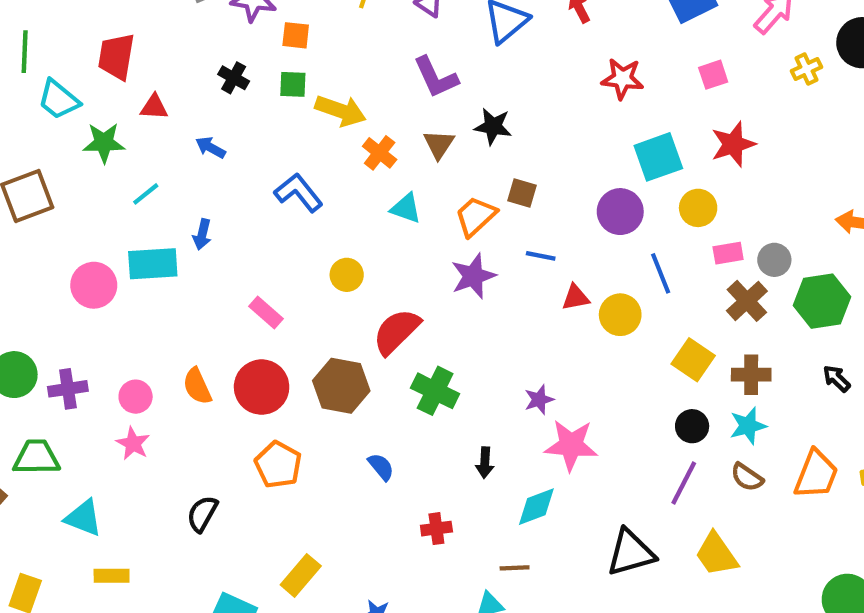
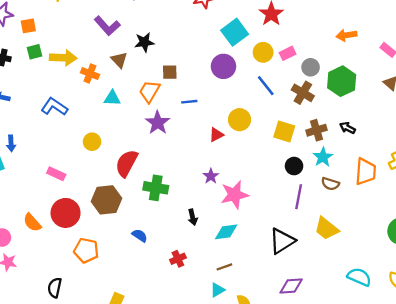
pink rectangle: (728, 253) -> (288, 53), moved
blue line: (661, 273) -> (266, 86), moved
red triangle: (575, 297) -> (216, 135), moved
black arrow: (837, 379) -> (347, 128), moved
cyan diamond: (536, 507) -> (226, 232), turned 30

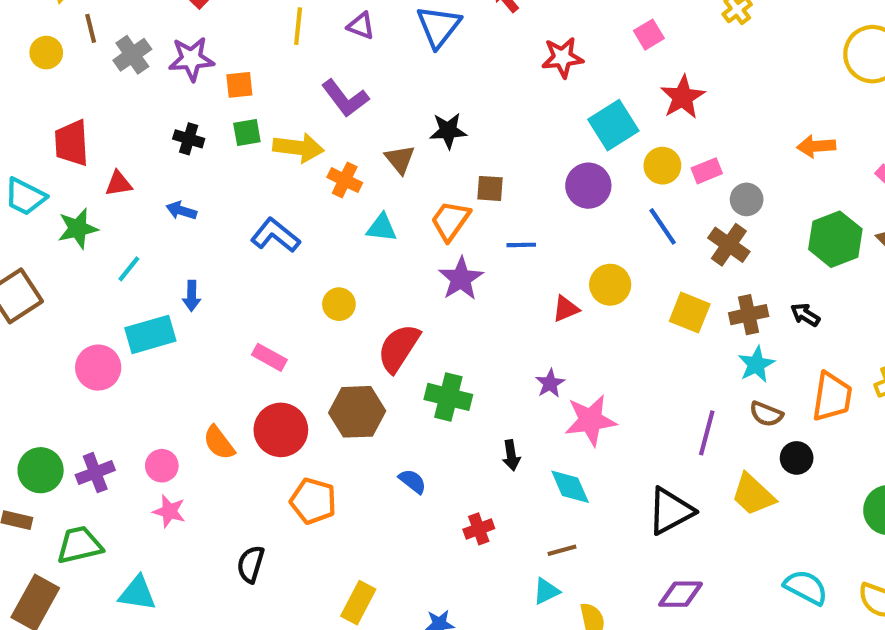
purple L-shape: (107, 26) -> (345, 98), moved
green hexagon: (342, 81) -> (835, 239), moved
black circle: (294, 166) -> (797, 458), moved
cyan diamond: (226, 232) -> (570, 487), turned 70

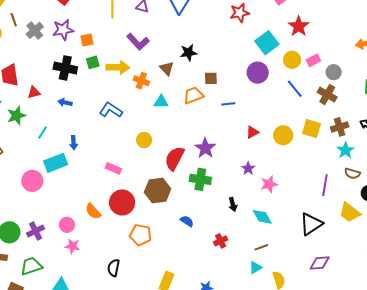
black cross: (189, 139) -> (65, 68), size x1.6
orange trapezoid: (450, 221) -> (194, 95), turned 40
purple star: (461, 279) -> (205, 148), moved
yellow circle: (610, 285) -> (283, 135), moved
pink star: (590, 420) -> (269, 184), size x0.7

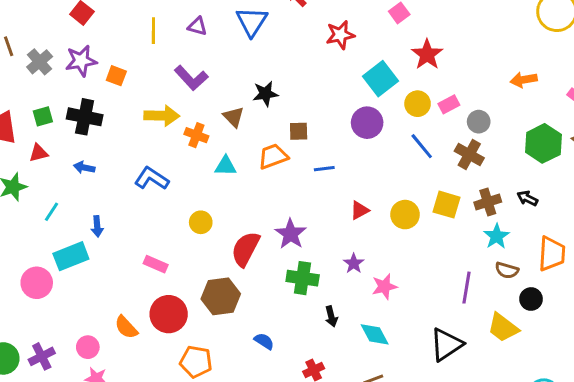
orange square: (87, 40) -> (116, 76), turned 32
green square: (93, 62) -> (43, 116), moved
green cross: (200, 179) -> (303, 278), moved

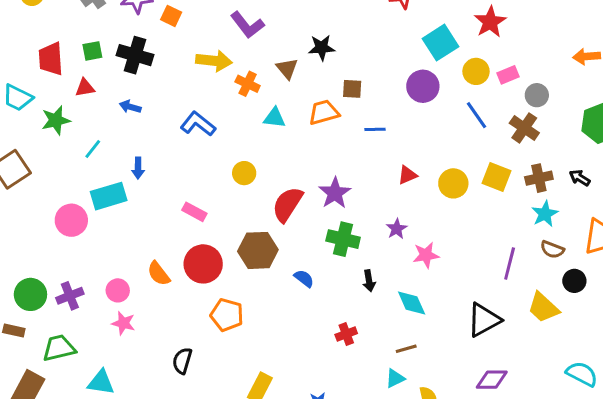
blue semicircle: (264, 341) -> (304, 278), moved

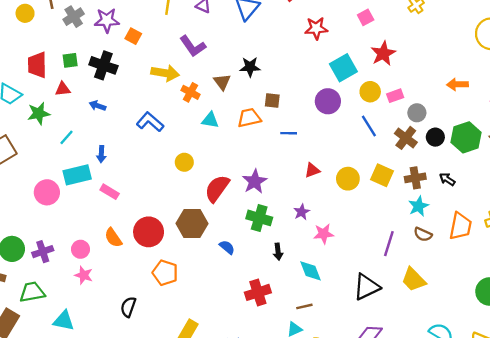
pink rectangle: (194, 212) -> (110, 192), moved
black circle: (574, 281) -> (435, 137), moved
red cross: (346, 334) -> (258, 292), size x1.5

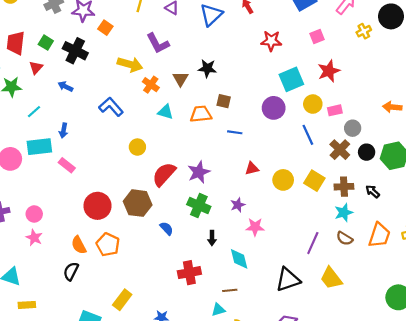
green square: (70, 60) -> (46, 43), turned 32
red triangle: (63, 89) -> (36, 68), turned -48
orange semicircle: (113, 238) -> (79, 245), moved

